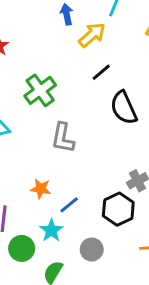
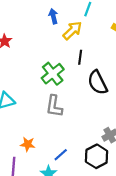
black line: (101, 72) -> (80, 57), turned -40
green cross: (40, 90) -> (53, 74), moved
orange star: (41, 189) -> (28, 144), moved

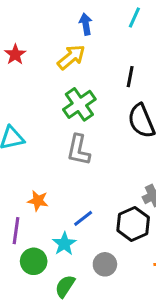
yellow arrow: (72, 31) -> (71, 57), moved
black line: (80, 57) -> (130, 77), moved

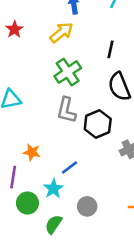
black hexagon: (133, 224) -> (98, 124), moved

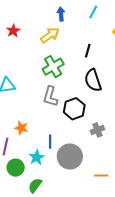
blue line: (69, 168) -> (50, 142), turned -56
gray circle: (87, 206) -> (70, 156), moved, size x1.6

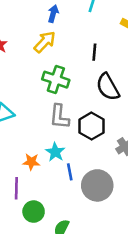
blue arrow: (61, 14) -> (53, 14), turned 32
green cross: (53, 67) -> (56, 80), turned -30
cyan star: (37, 157) -> (55, 152), moved

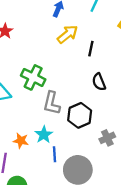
yellow arrow: (45, 42) -> (68, 34), moved
green cross: (56, 80) -> (33, 77), moved
black semicircle: (108, 87) -> (99, 82), size x0.7

